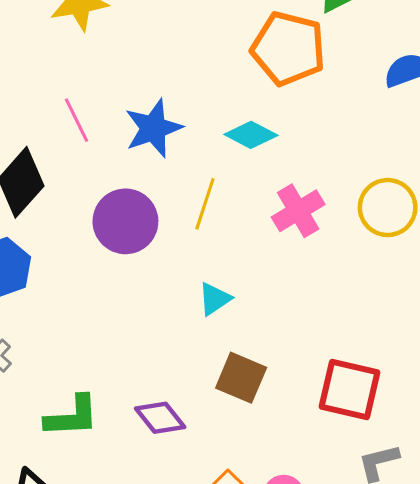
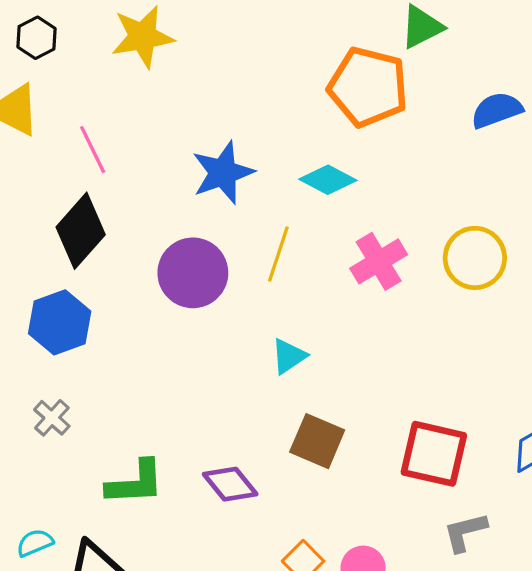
pink line: (77, 120) -> (93, 150), moved

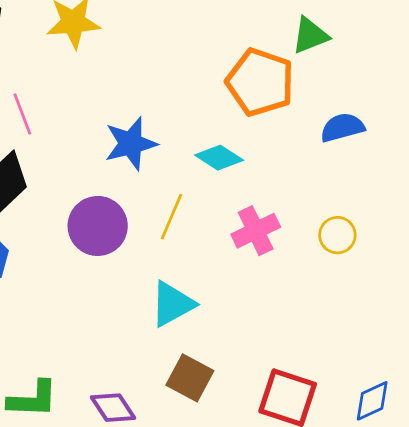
blue semicircle: (497, 110) -> (342, 127), moved
yellow circle: (475, 258) -> (337, 235), size x0.7
cyan triangle: (289, 356) -> (172, 304), size x1.5

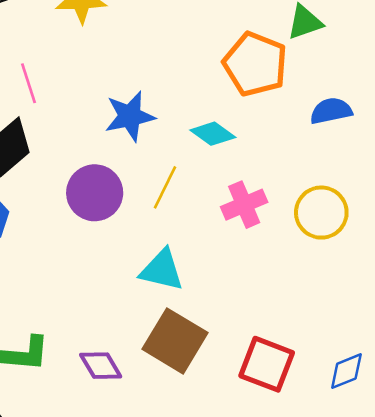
yellow circle: (337, 235) -> (321, 213), size x1.5
cyan triangle: (172, 304) -> (162, 270), turned 39
brown square: (190, 378) -> (175, 341), size x1.4

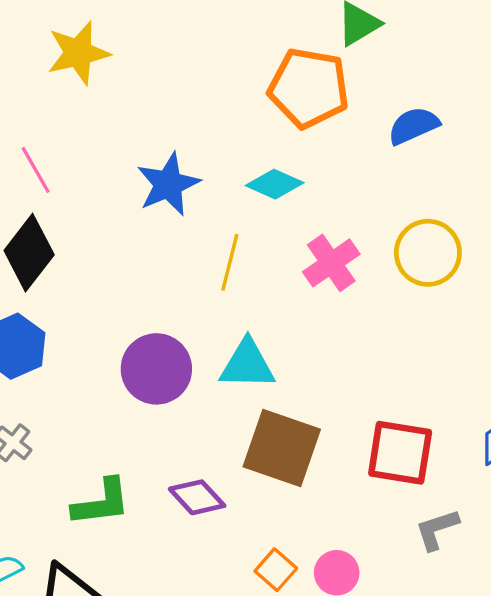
purple circle: (95, 193) -> (156, 369), moved

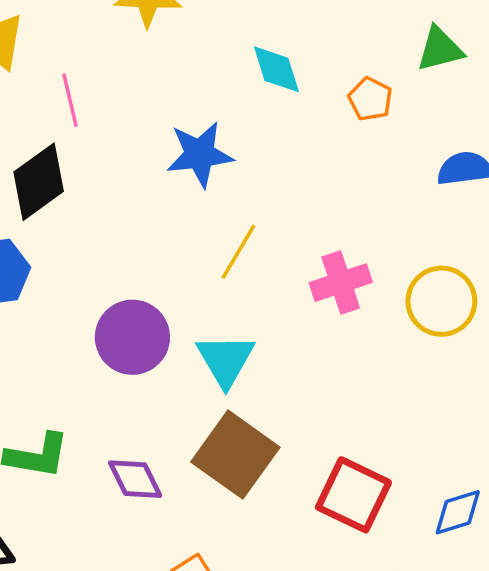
orange pentagon: (309, 88) -> (370, 99), size x0.5
cyan diamond: (275, 184) -> (276, 69), moved, turned 32
cyan triangle: (247, 364) -> (226, 360), turned 42

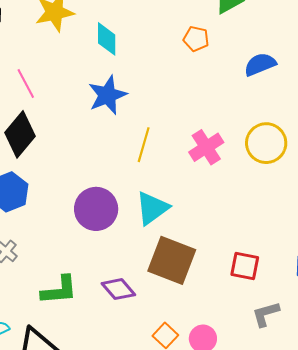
cyan diamond: (276, 69) -> (107, 39), moved, turned 32
cyan triangle: (226, 360) -> (152, 208), turned 39
red square: (353, 495) -> (245, 266), size x0.7

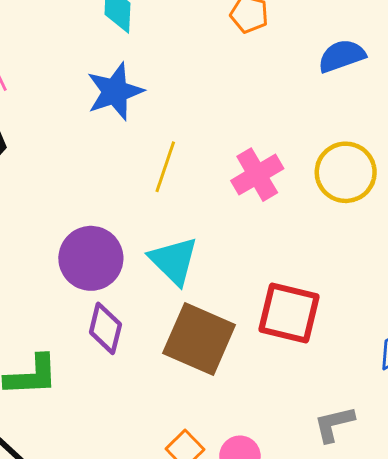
cyan triangle: (152, 208) -> (174, 261), turned -42
red square: (245, 266) -> (289, 313), moved, size x1.4
purple diamond: (118, 289) -> (105, 328), moved, turned 52

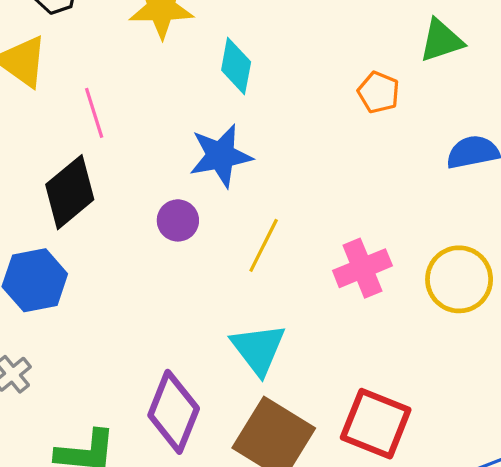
purple circle: (91, 258) -> (178, 220), moved, size x0.6
purple diamond: (105, 328) -> (174, 412), size x1.4

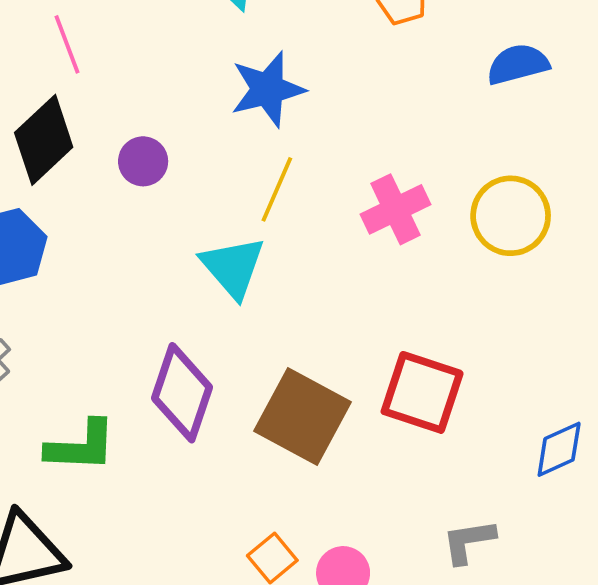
blue star: (221, 156) -> (268, 89), moved
purple circle: (178, 220) -> (143, 161), moved
cyan triangle: (258, 349) -> (233, 267), moved

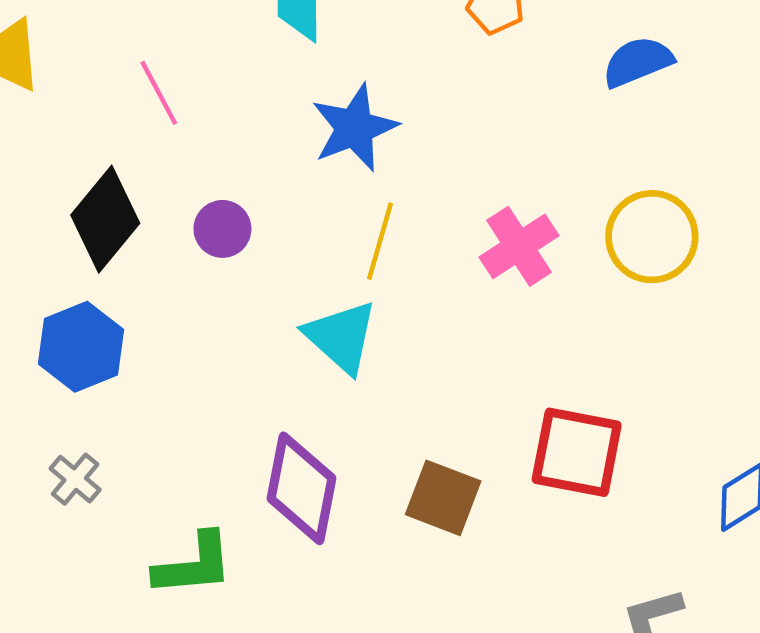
pink line: (67, 44) -> (159, 93), moved
brown square: (302, 417) -> (443, 498), size x0.7

